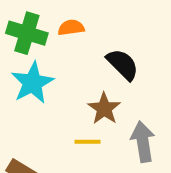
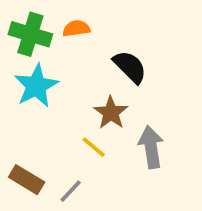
yellow line: (88, 142) -> (94, 147), turned 40

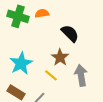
cyan star: (36, 86) -> (21, 63), moved

